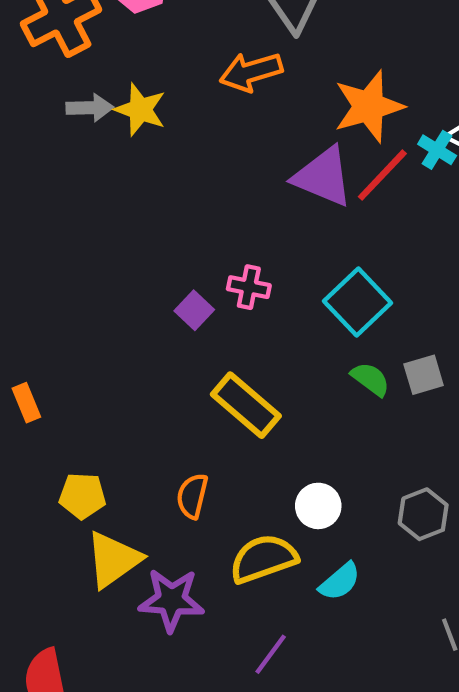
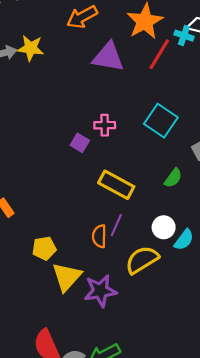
purple triangle: (323, 177) -> (108, 57), moved
green semicircle: (370, 379) -> (173, 178), moved, turned 102
cyan semicircle: (340, 582) -> (184, 240), moved
purple line: (271, 654) -> (116, 225), moved

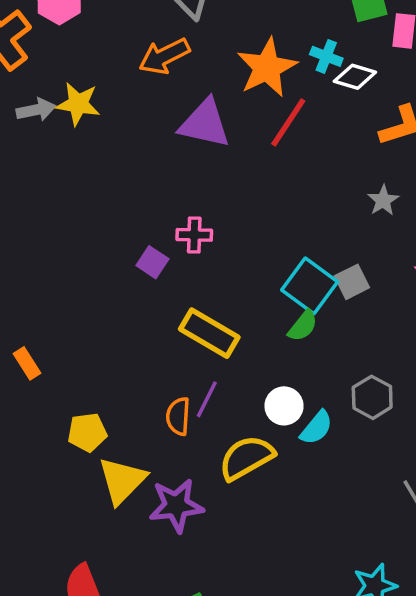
cyan cross: (184, 36) -> (326, 56), moved
cyan square: (161, 121) -> (310, 286), moved

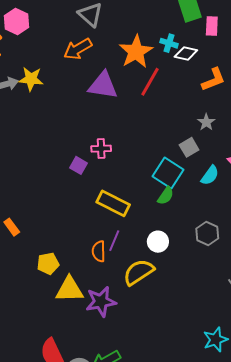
gray square: (352, 282) -> (189, 147), moved
cyan semicircle: (316, 428) -> (210, 175), moved
yellow triangle: (122, 481) -> (69, 289), turned 48

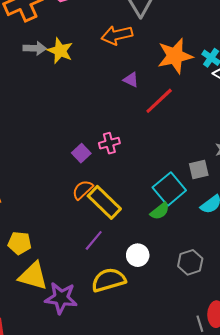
red line: (150, 82) -> (159, 101), moved
purple triangle: (103, 85) -> (131, 80), size x0.5
pink cross: (101, 149) -> (109, 143), turned -30
orange semicircle: (99, 251) -> (83, 190), moved, turned 30

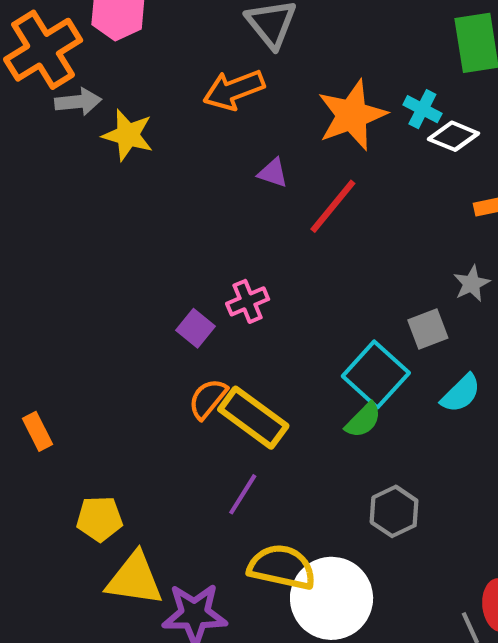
gray arrow: (35, 48) -> (78, 102), moved
white circle: (138, 255) -> (332, 598), moved, size x1.8
gray hexagon: (190, 262) -> (394, 511), moved
yellow semicircle: (109, 280) -> (282, 567), turned 36

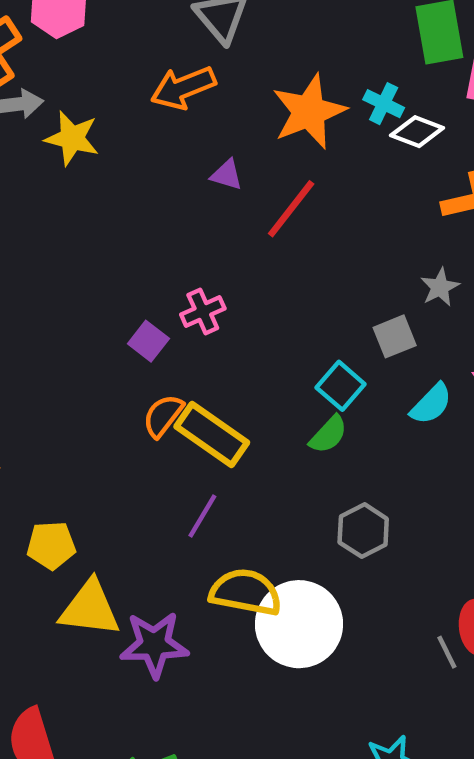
cyan square: (376, 374) -> (341, 386), size x0.7

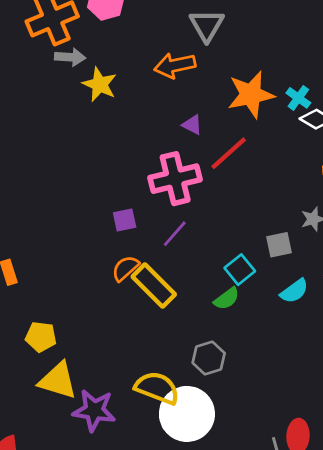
pink cross: (203, 312) -> (175, 179), moved, size x1.8
purple square: (148, 341) -> (125, 220), turned 30
purple line: (202, 516) -> (175, 234), moved
gray hexagon: (363, 531) -> (209, 358), moved

